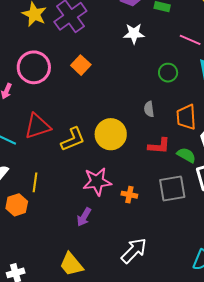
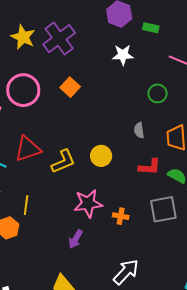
yellow circle: (111, 134) -> (101, 156), size x0.7

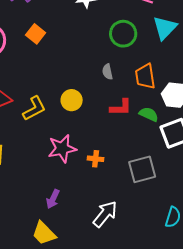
green circle: (158, 93) -> (123, 34), size x1.4
gray square: (163, 209) -> (142, 169), moved
purple arrow: (76, 239) -> (53, 199), moved

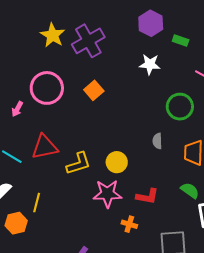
red L-shape: (121, 107) -> (147, 196), moved
pink star: (62, 149) -> (107, 194), moved

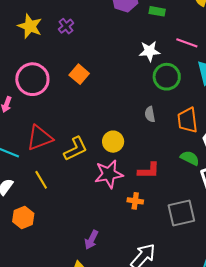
purple cross: (88, 41) -> (66, 26), size x0.5
white star: (150, 64) -> (149, 51), moved
yellow line: (37, 203) -> (41, 180), moved, turned -36

